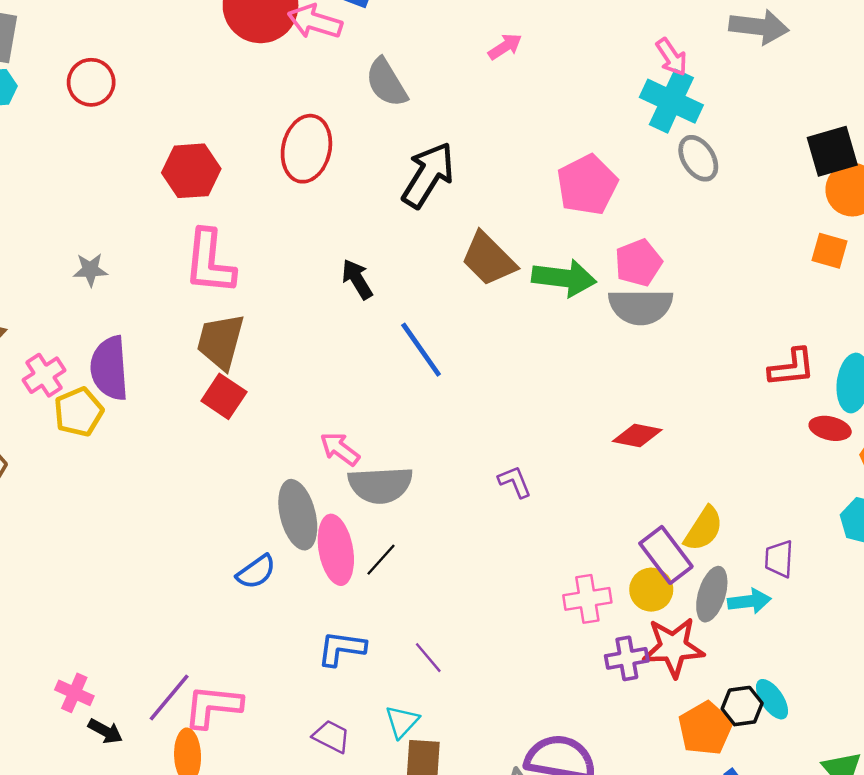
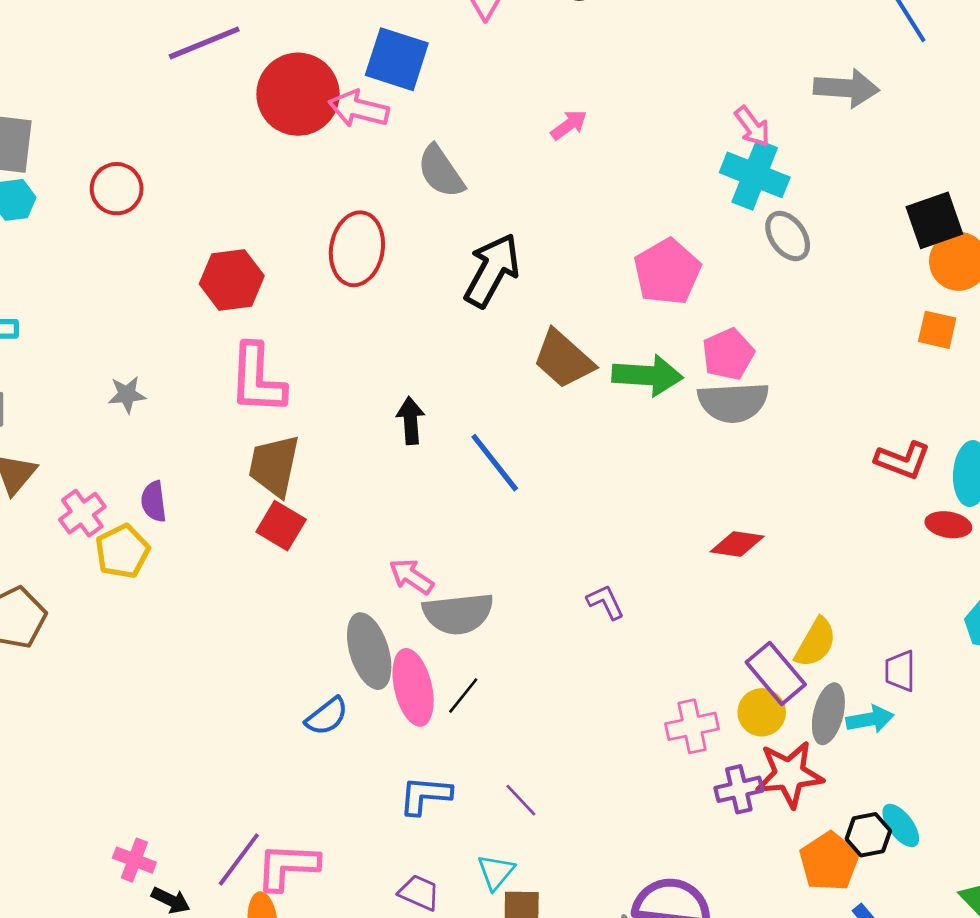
black arrow: (357, 279) -> (411, 421), moved, turned 30
purple semicircle: (109, 368) -> (154, 501), size x0.6
red L-shape: (792, 368) -> (903, 460), turned 30

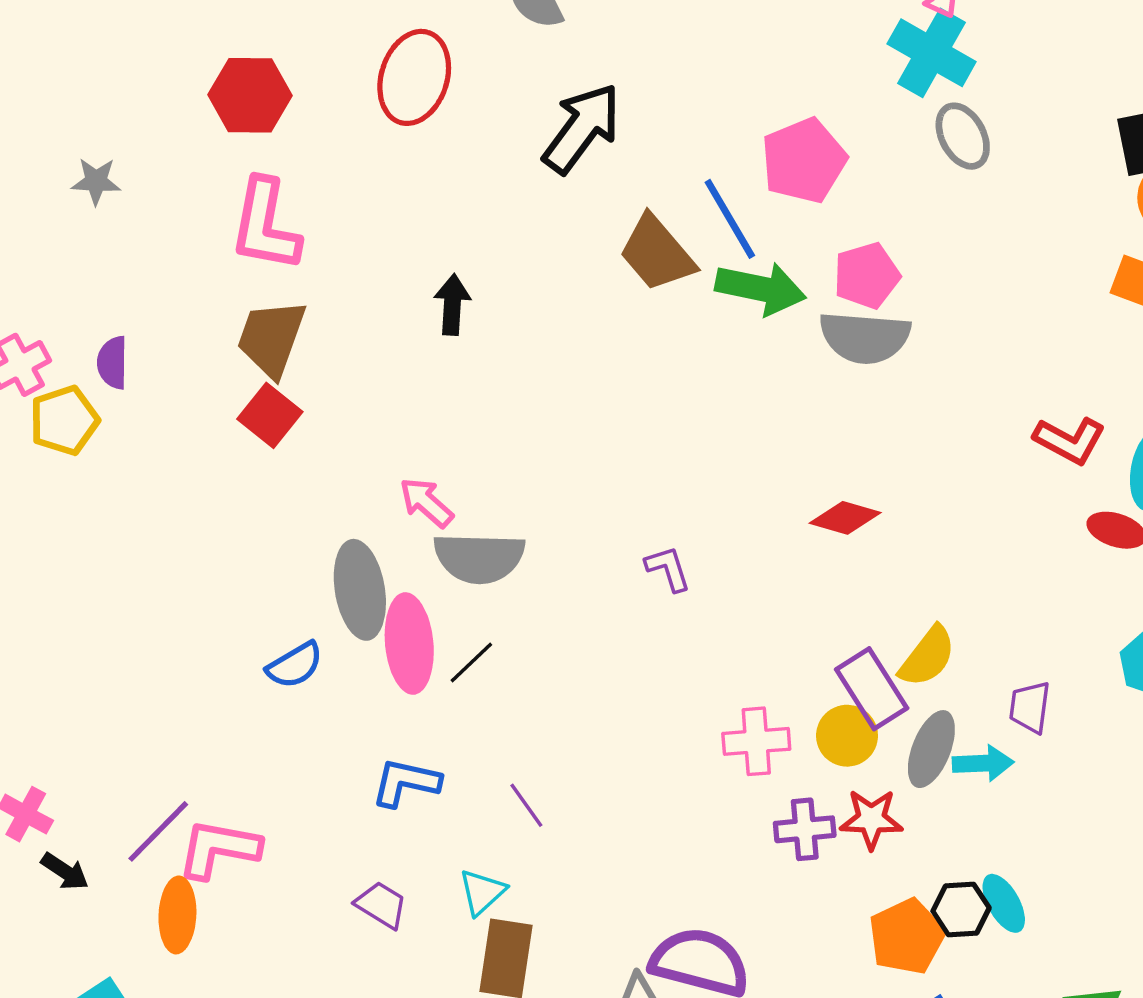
gray star: (127, 395) -> (96, 181), moved
blue line: (495, 463) -> (730, 219), moved
red star: (789, 774) -> (871, 819), size x0.7

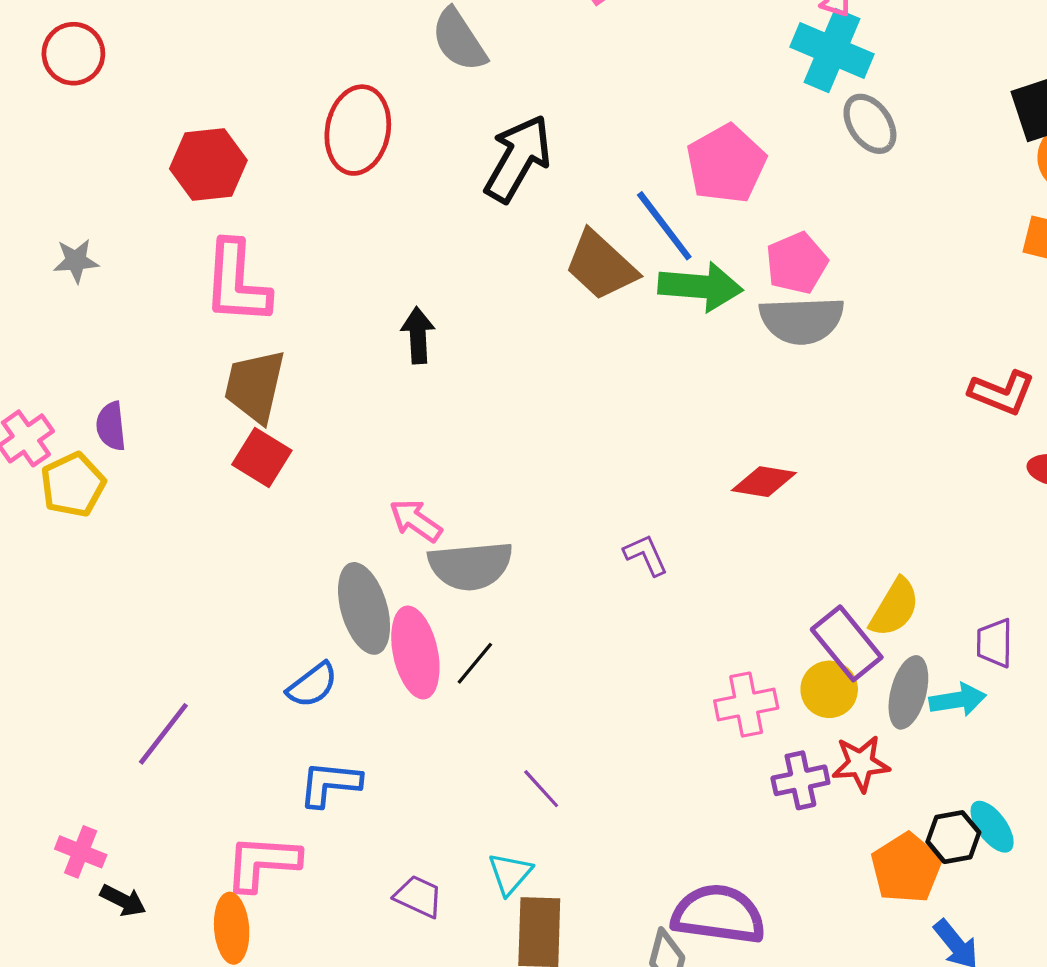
red diamond: (845, 518) -> (764, 482), moved
blue L-shape: (406, 782) -> (330, 784), moved
purple line: (158, 831) -> (163, 734), moved

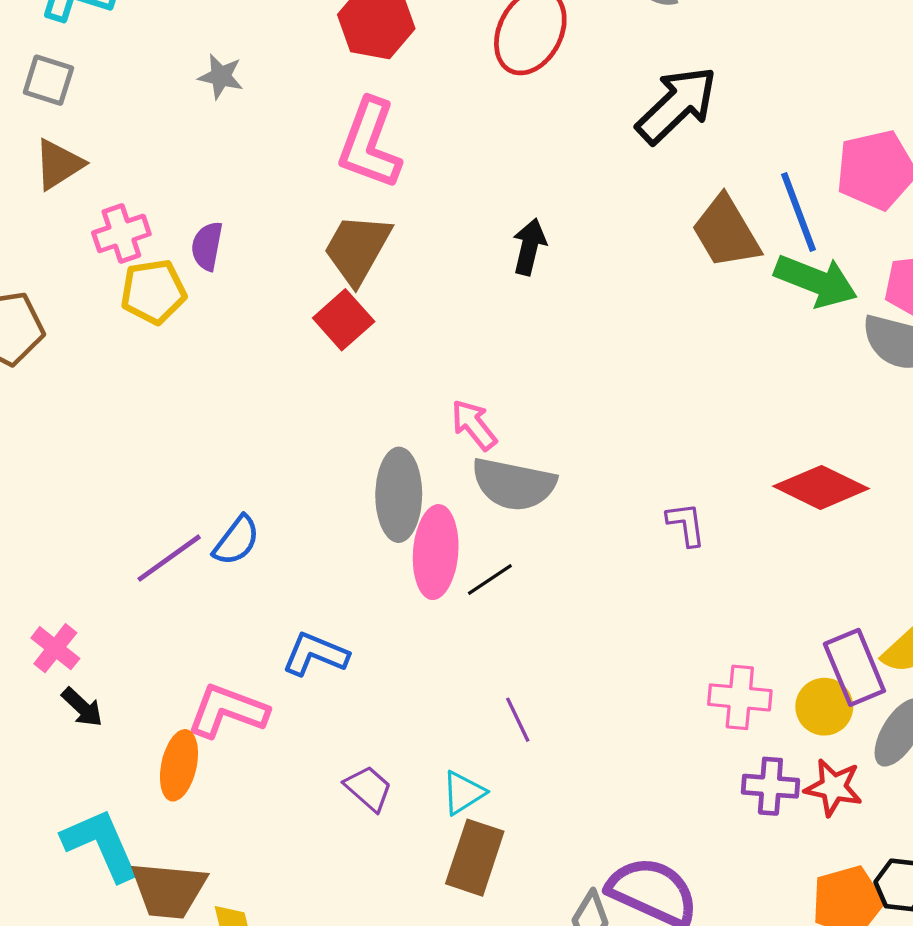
red diamond: (764, 482) -> (821, 487), size x1.4
blue semicircle: (312, 685) -> (236, 540), moved, turned -32

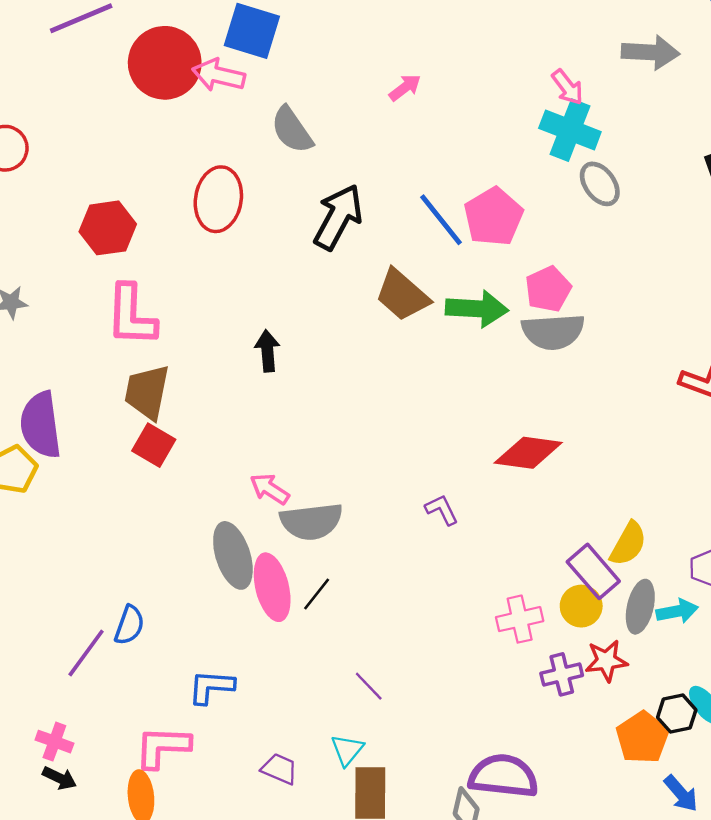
blue line: (799, 212) -> (441, 220), moved
purple semicircle: (207, 246) -> (41, 425), size x1.8
pink cross: (55, 648) -> (54, 742), moved

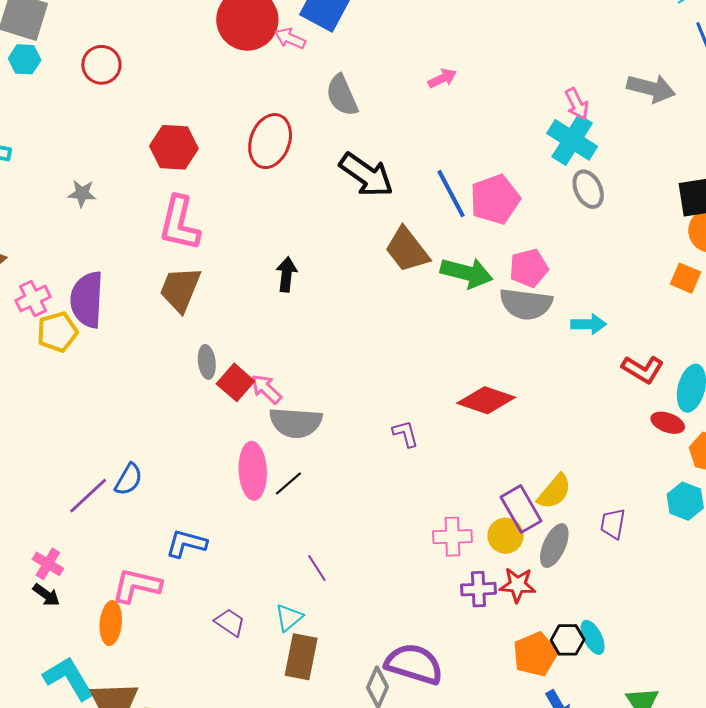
pink arrow: (219, 75) -> (290, 38), size x0.7
black arrow: (338, 217) -> (366, 175), turned 86
red square: (154, 445) -> (235, 382), moved
gray ellipse: (233, 555) -> (207, 362), moved, size x0.6
cyan arrow: (677, 611) -> (589, 324), moved

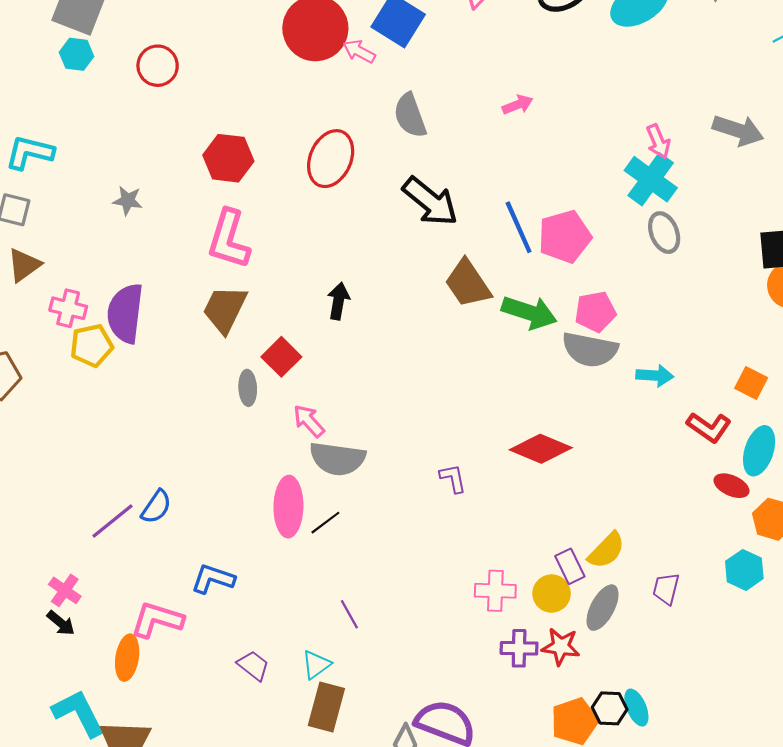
orange square: (685, 278) -> (751, 383), moved
pink cross: (33, 299) -> (68, 308), turned 36
red square: (235, 382) -> (281, 357), moved
purple rectangle: (521, 509) -> (570, 566), size x0.7

